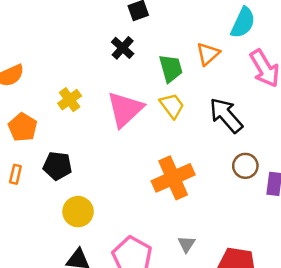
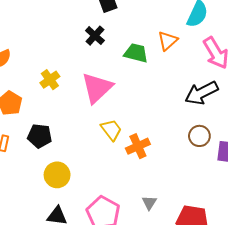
green trapezoid: (171, 68) -> (136, 53), turned -60
yellow trapezoid: (172, 106) -> (111, 130), moved
black arrow: (226, 115) -> (201, 93), moved, turned -76
orange cross: (173, 178) -> (138, 146), size x0.7

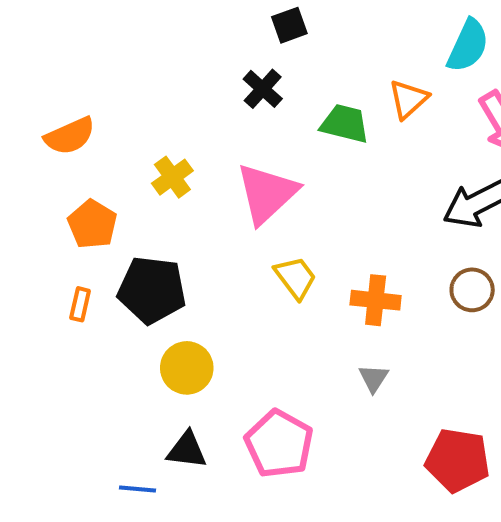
black pentagon: (40, 136) -> (152, 290), size x1.4
orange cross: (138, 146) -> (376, 300), moved, turned 30
gray triangle: (149, 203) -> (374, 378), moved

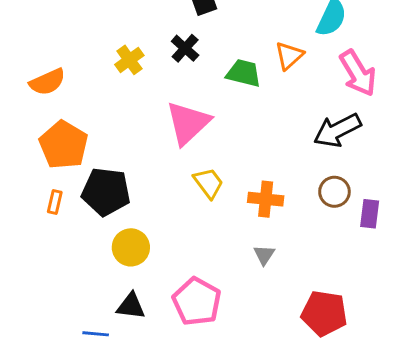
yellow cross: (172, 177) -> (129, 60), moved
orange pentagon: (92, 224) -> (63, 145), size x1.4

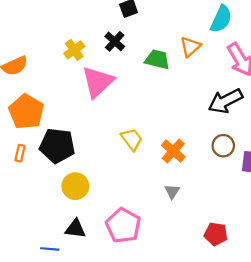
pink triangle: (188, 123) -> (98, 82), moved
orange cross: (266, 199) -> (173, 151), turned 35
red pentagon: (324, 313) -> (216, 234), size x0.7

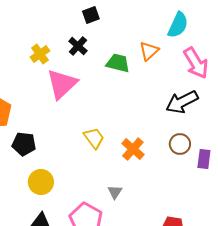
black pentagon: (57, 146) -> (24, 144), size x0.7
gray triangle: (172, 191) -> (115, 192), moved

